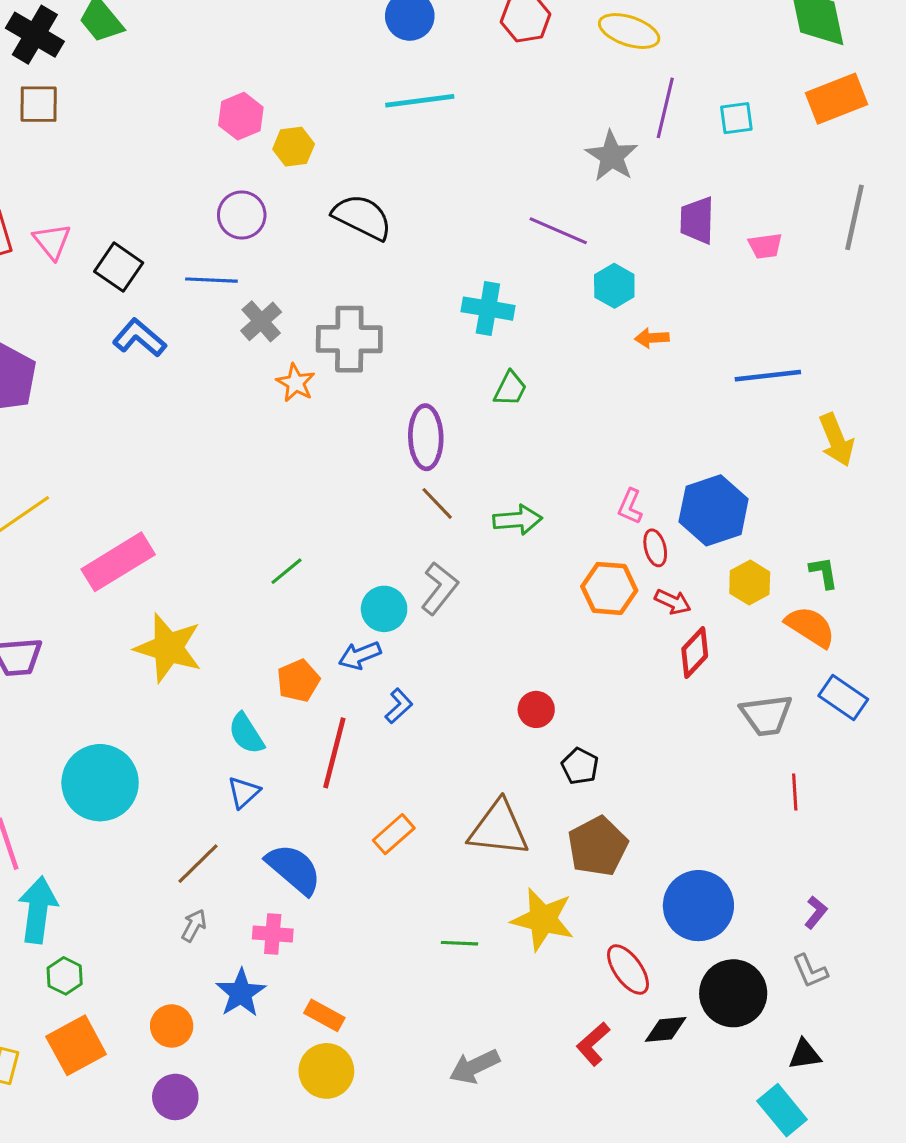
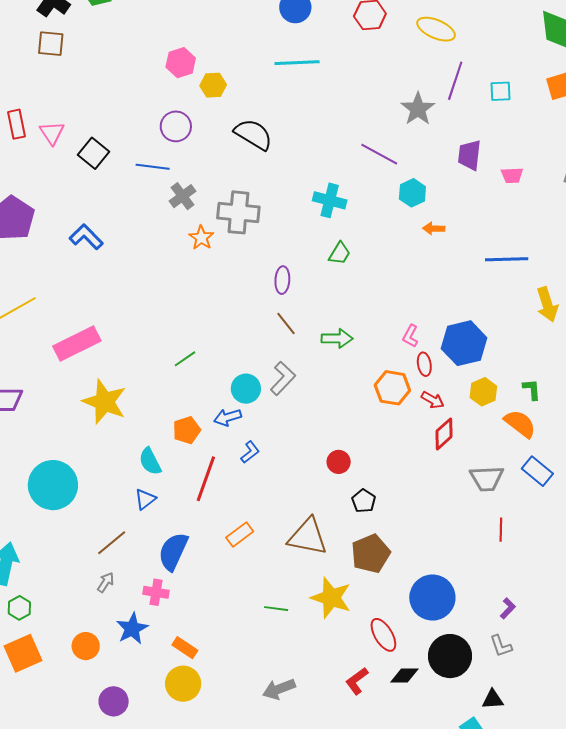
blue L-shape: (139, 338) -> (86, 237), moved
purple ellipse: (426, 437) -> (282, 280), size x0.7
blue semicircle: (294, 869) -> (173, 551), turned -111
purple circle: (175, 1097) -> (114, 701), moved

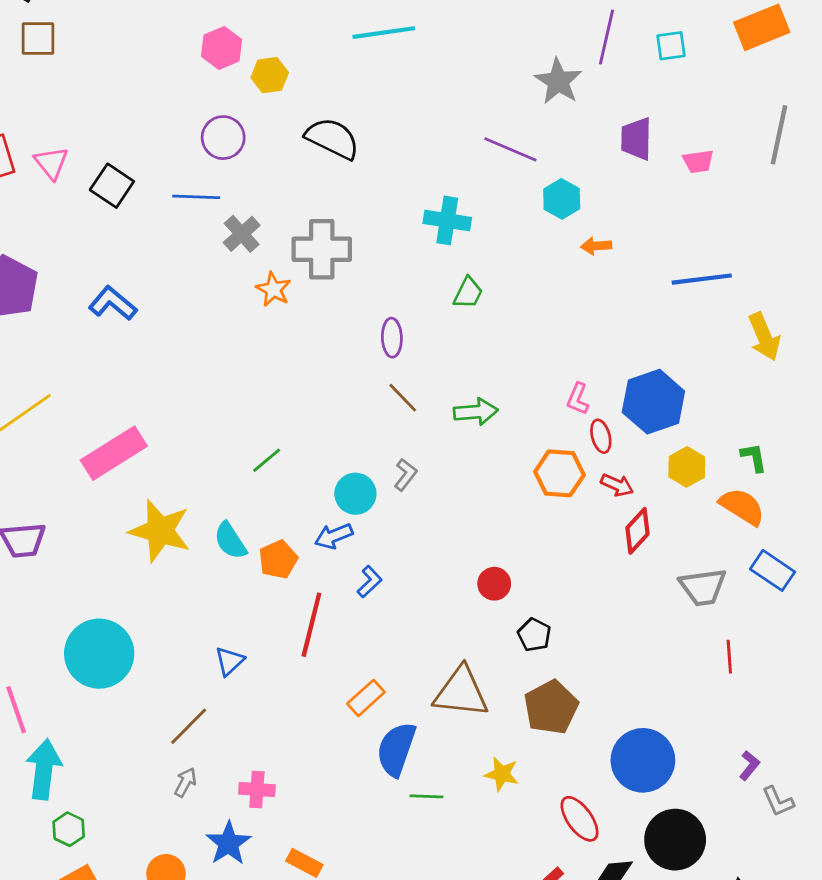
gray L-shape: (283, 378) -> (405, 475), size x0.7
cyan semicircle: (150, 461) -> (230, 541), moved
blue semicircle: (173, 551) -> (396, 749), moved
yellow star: (331, 598) -> (502, 774), size x0.6
gray L-shape: (501, 646) -> (778, 801), moved

